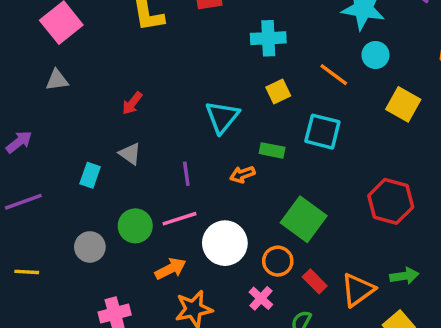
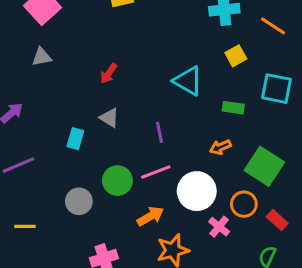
orange line: (334, 75) -> (273, 26), moved
cyan triangle: (222, 117) -> (188, 81), turned -36
orange arrow: (242, 174) -> (220, 147), moved
pink cross: (261, 298) -> (219, 227), moved

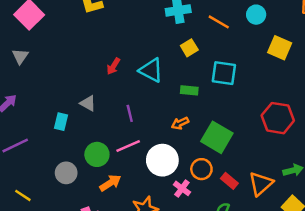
gray triangle: (42, 57) -> (20, 56), moved, turned -42
red arrow: (109, 73) -> (113, 66), moved
orange arrow: (150, 216) -> (110, 183), moved
yellow line: (25, 226) -> (23, 195), turned 36

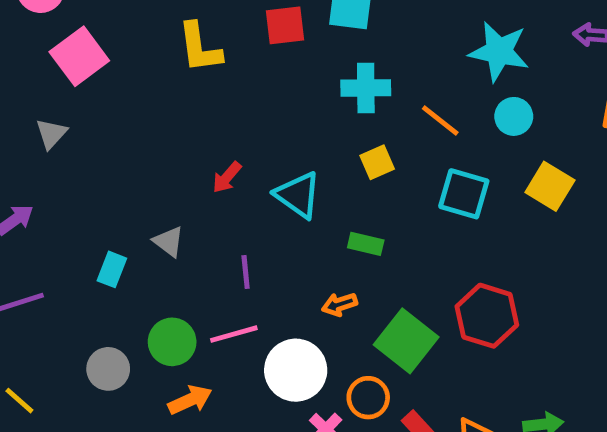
cyan square: (224, 73) -> (464, 194), moved
red hexagon: (278, 118) -> (487, 316), moved

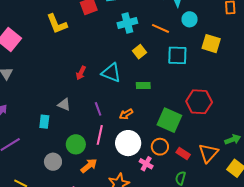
orange arrow: (339, 304) -> (126, 114), moved
pink line: (234, 334) -> (100, 135), turned -48

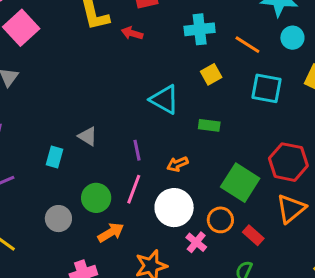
red arrow: (81, 73) -> (132, 33), moved, turned 72
orange triangle: (208, 153) -> (291, 209), moved

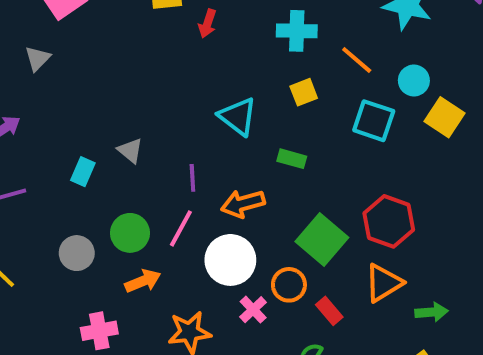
red arrow: (132, 33) -> (207, 24), turned -96
cyan circle: (292, 38) -> (414, 81), moved
orange arrow: (177, 164) -> (243, 204), size x1.5

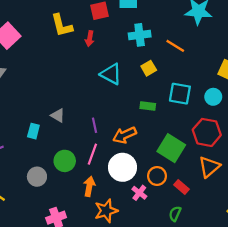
cyan circle: (414, 81) -> (213, 97), moved
cyan triangle: (238, 116) -> (111, 74), moved
cyan square: (374, 121) -> (180, 94), moved
orange arrow: (143, 281) -> (89, 186), moved, turned -48

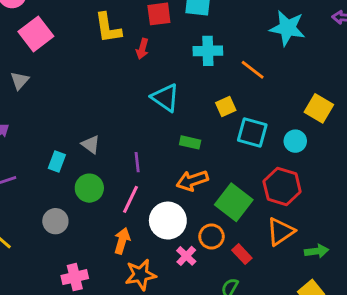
yellow square: (149, 68) -> (226, 107), moved
green rectangle: (148, 106) -> (190, 142), moved
orange arrow: (125, 135) -> (192, 181), moved
green circle: (65, 161) -> (89, 188), moved

